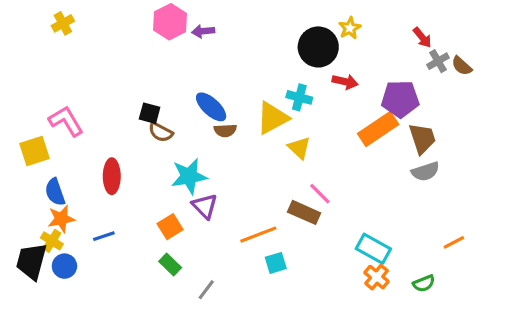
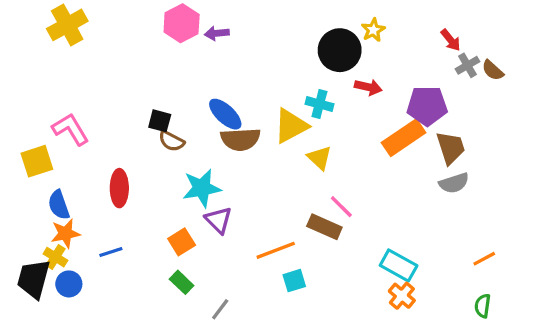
yellow cross: (63, 23) -> (67, 25), size x1.6
brown semicircle: (225, 131) -> (240, 139), size x1.6
green semicircle: (424, 283) -> (483, 306), moved, turned 120

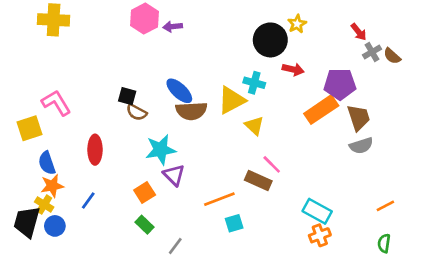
yellow cross: (67, 25) -> (54, 20), turned 32
blue line: (111, 252) -> (88, 201), turned -36
orange cross: (402, 296) -> (320, 235), turned 30

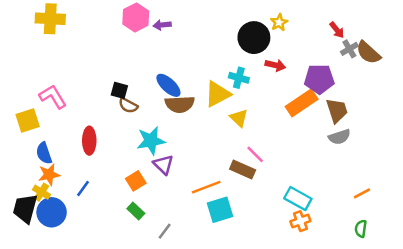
brown semicircle: (392, 56) -> (368, 53), size x1.5
cyan square: (234, 223) -> (220, 210), size x1.5
blue circle: (55, 226) -> (52, 212), size x1.5

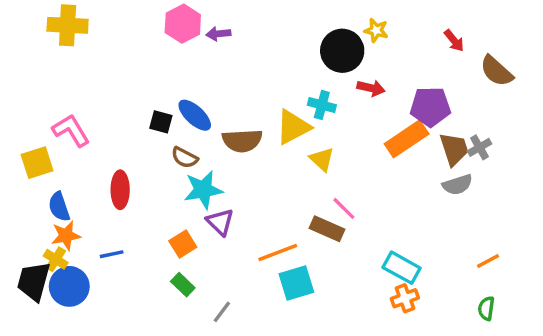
yellow star: (279, 22) -> (376, 30), turned -30
gray cross: (349, 49) -> (480, 147), moved
blue ellipse: (168, 85) -> (195, 115), moved
brown semicircle: (128, 105) -> (185, 158), moved
blue line: (83, 188) -> (112, 254), turned 42

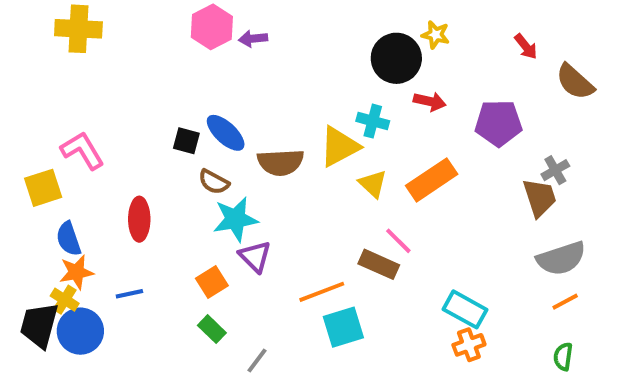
orange rectangle: (407, 139) -> (432, 180), moved
brown trapezoid: (454, 149) -> (540, 198), moved
gray semicircle: (457, 185) -> (561, 258), moved, size x1.4

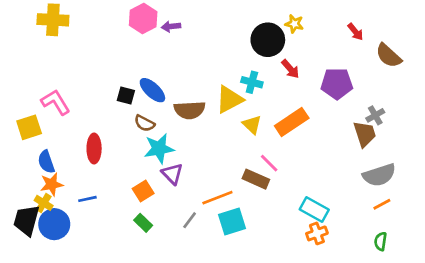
red arrow: (430, 101) -> (290, 69), turned 36
gray line: (257, 360) -> (190, 220), moved

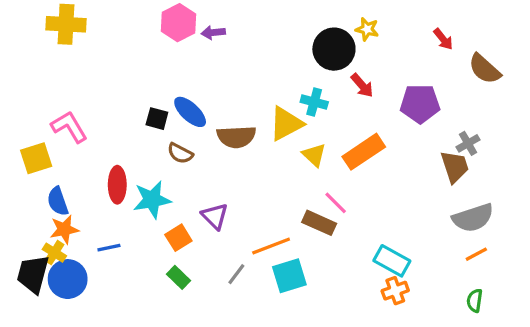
cyan star: (159, 149) -> (152, 200), moved

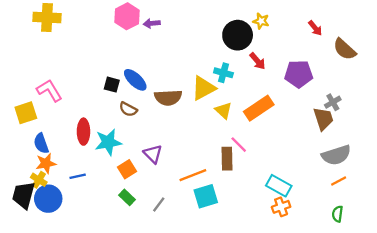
brown rectangle: (319, 223) -> (227, 159), turned 65
gray line: (236, 274) -> (159, 205), moved

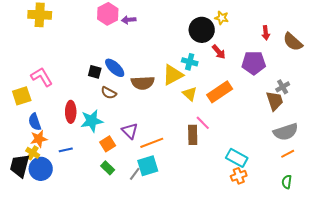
red arrow: (315, 28) -> (266, 33), moved, turned 32
orange line: (193, 175) -> (152, 143), moved
cyan square: (206, 196) -> (148, 166), moved

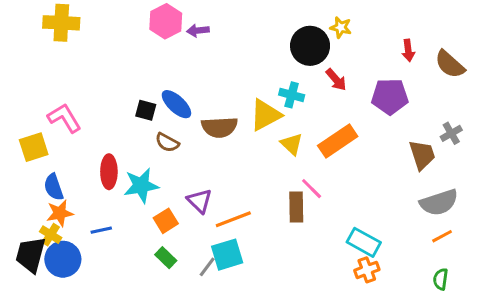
gray cross: (283, 87) -> (451, 133), moved

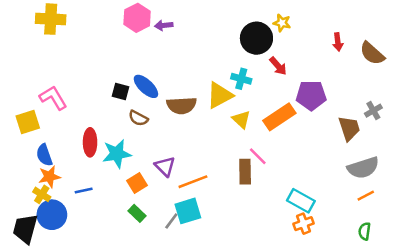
purple pentagon: (390, 96) -> (311, 95), moved
black trapezoid: (31, 255) -> (25, 229), moved

